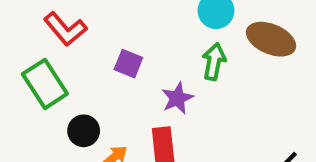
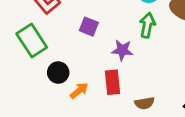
purple star: (177, 98) -> (122, 50), turned 30

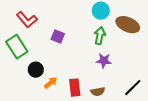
purple star: (122, 50) -> (104, 61), moved
red rectangle: (112, 82) -> (75, 88), moved

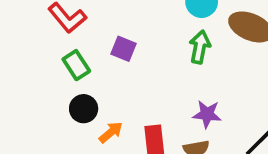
green rectangle: (17, 47) -> (76, 65), moved, size x0.7
purple star: (104, 61) -> (207, 114), moved

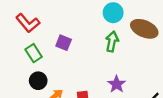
purple star: (207, 114) -> (117, 84), turned 30

